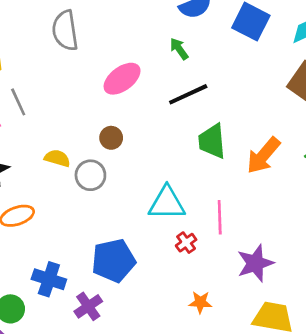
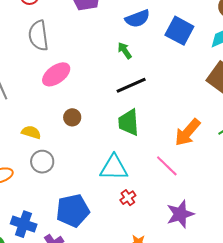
pink ellipse: (122, 79) -> (56, 74), moved
green trapezoid: (212, 141) -> (129, 122), moved
gray circle: (90, 175) -> (42, 162), moved
pink line: (220, 217) -> (167, 166), moved, turned -45

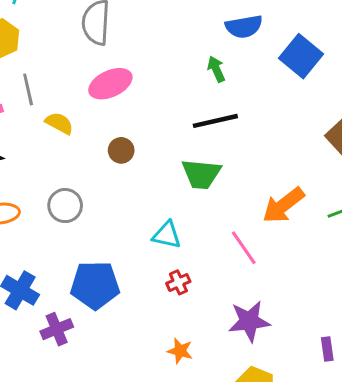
green trapezoid: (129, 122) -> (201, 174), turned -92
yellow semicircle: (31, 132) -> (59, 123), moved
cyan triangle: (114, 168) -> (167, 235), size x0.7

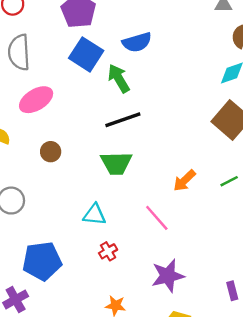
blue square: (301, 56) -> (86, 54), moved
green arrow: (216, 69) -> (119, 78), size x1.4
orange arrow: (283, 205) -> (184, 181), size x0.7

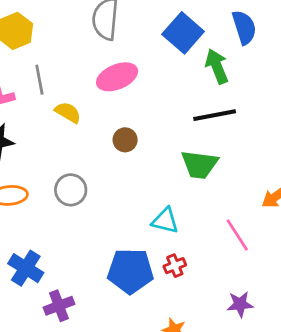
blue semicircle: (137, 42) -> (244, 27), turned -100
blue pentagon: (42, 261) -> (130, 271), moved
purple star: (168, 276) -> (240, 304), size x0.7

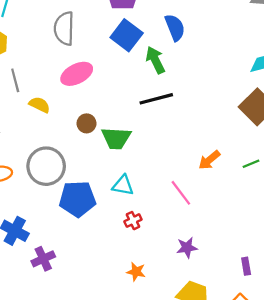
green trapezoid: (200, 165) -> (116, 138), moved
gray circle: (71, 190) -> (46, 166), size x1.5
blue pentagon: (130, 271) -> (77, 199), moved

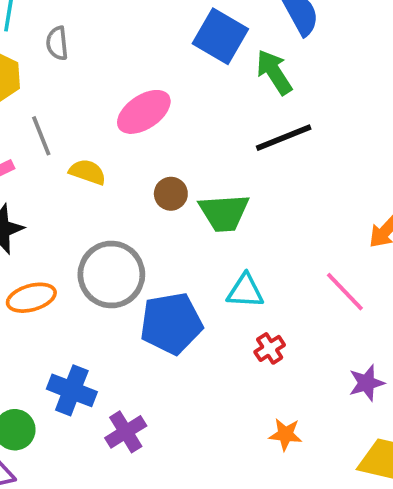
gray semicircle: (64, 28) -> (57, 43), moved, size x0.6

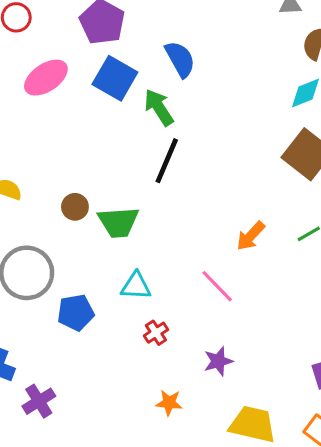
pink ellipse: (144, 112) -> (46, 78), moved
black line: (284, 138) -> (167, 161), turned -45
blue pentagon: (171, 323) -> (76, 313), size x0.7
purple star: (367, 383) -> (218, 361), moved

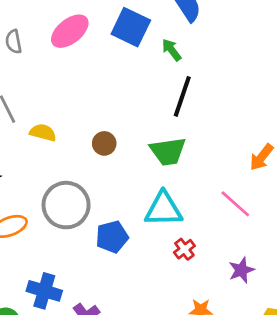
green arrow: (159, 107) -> (172, 50), size x0.7
green trapezoid: (118, 222) -> (168, 151), moved
cyan triangle: (136, 286) -> (164, 209), size x1.4

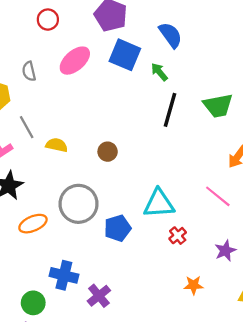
green trapezoid: (168, 151) -> (218, 106), moved

